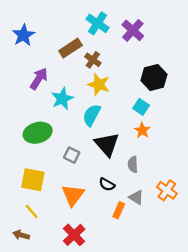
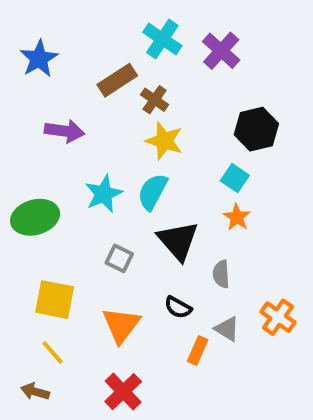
purple arrow: (39, 79) -> (64, 131), turned 65
cyan star: (62, 99) -> (104, 194), moved
green ellipse: (38, 133) -> (35, 217), moved

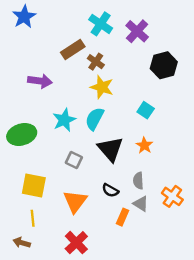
blue star: (39, 59) -> (24, 17), moved
black hexagon: (256, 129) -> (164, 65), moved
orange star: (237, 217) -> (144, 145), moved
gray semicircle: (221, 274) -> (138, 181), moved
yellow line: (53, 352) -> (33, 218), turned 35

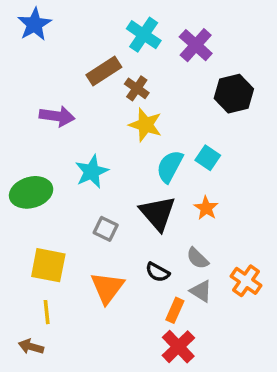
cyan semicircle: (95, 119) -> (170, 166), moved
gray semicircle: (138, 181) -> (197, 258), turned -42
red cross: (76, 243) -> (178, 347), moved

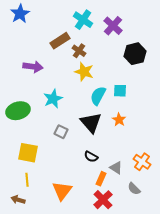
cyan square: (208, 158) -> (120, 91), turned -32
gray semicircle: (197, 258) -> (134, 189), moved
orange triangle: (107, 288) -> (62, 191), moved

